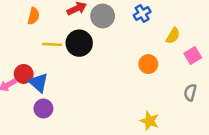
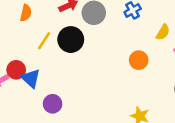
yellow line: (52, 44) -> (44, 41), turned -60
purple circle: (43, 108) -> (53, 104), moved

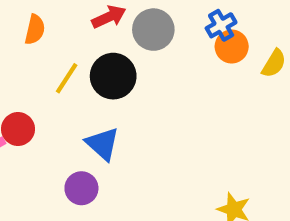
orange circle: (139, 60) -> (232, 46), moved
blue triangle: (31, 78) -> (103, 144), moved

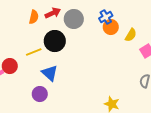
orange semicircle: (35, 30) -> (34, 17), moved
yellow line: (67, 78) -> (34, 52), moved, turned 35

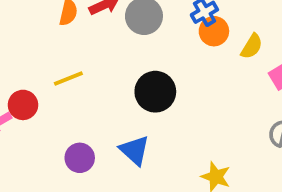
black circle: (55, 41) -> (155, 92), moved
blue triangle: (50, 73) -> (135, 150), moved

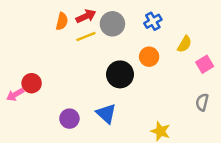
orange circle: (214, 31) -> (149, 57), moved
yellow line: (68, 78) -> (86, 36), moved

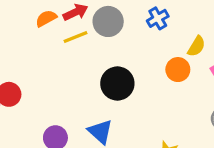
orange semicircle: (62, 21) -> (46, 18), turned -132
orange circle: (149, 57) -> (178, 70), moved

